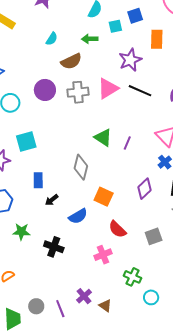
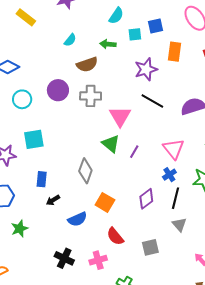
pink triangle: (108, 88) -> (120, 116), moved, turned -35
green star: (21, 232) -> (20, 229), turned -30
black cross: (54, 247) -> (64, 258), moved

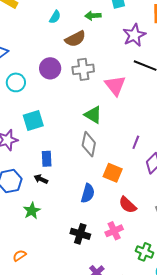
green triangle: (111, 144) -> (93, 115), moved
purple line: (134, 152) -> (136, 142), moved
black arrow: (53, 200) -> (41, 179), moved, turned 64
blue semicircle: (77, 219) -> (88, 193), turned -42

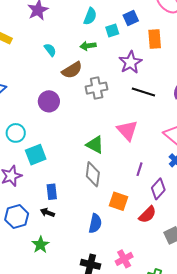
cyan semicircle: (55, 17) -> (50, 50), turned -64
gray cross: (83, 69) -> (97, 88), moved
cyan circle: (16, 82) -> (16, 133), moved
pink triangle: (115, 85) -> (127, 130), moved
red semicircle: (128, 205) -> (147, 214), moved, turned -84

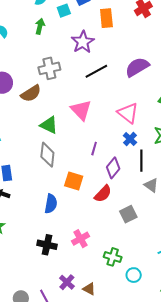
green arrow: (88, 46) -> (40, 26), turned 112
brown semicircle: (72, 70) -> (31, 93), moved
black line: (143, 92) -> (96, 71), turned -45

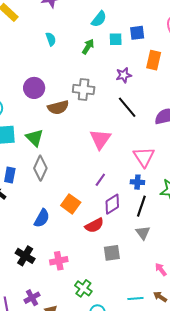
purple star: (83, 42) -> (124, 75), size x0.7
black line: (96, 71) -> (127, 107), turned 60
green triangle: (49, 125) -> (35, 138), moved
blue cross: (130, 139) -> (137, 182), turned 32
gray diamond: (47, 155) -> (40, 168), moved

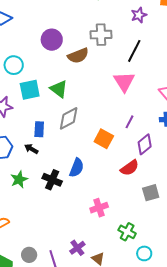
black line: (127, 107) -> (134, 51), moved, turned 75
gray diamond: (40, 168) -> (69, 118), turned 45
orange square: (71, 204) -> (104, 139), moved
black cross: (25, 256) -> (52, 180), moved

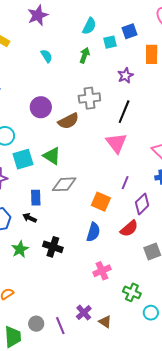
gray diamond: (69, 118) -> (64, 184), turned 30
blue semicircle: (77, 168) -> (93, 232), moved

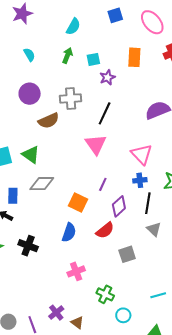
blue square: (130, 31) -> (115, 15), moved
cyan square: (110, 42) -> (93, 59), moved
purple circle: (41, 107) -> (30, 94), moved

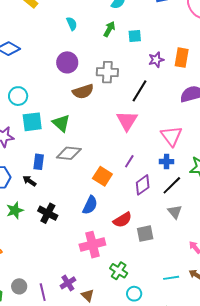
orange rectangle: (134, 57) -> (182, 58), moved
purple star: (107, 77) -> (156, 60), moved
black line: (148, 203) -> (172, 185), turned 30
red semicircle: (105, 230) -> (123, 220), moved
pink cross: (76, 271) -> (92, 245), size x1.4

